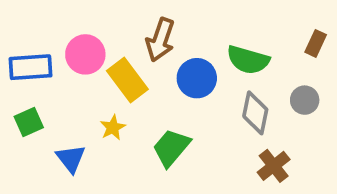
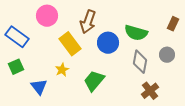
pink circle: (85, 54) -> (47, 16), moved
blue rectangle: (31, 67) -> (17, 37), turned 40

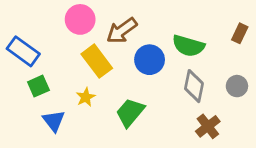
pink circle: (47, 16) -> (80, 19), moved
brown arrow: (88, 22) -> (122, 31), turned 35
gray circle: (167, 55) -> (237, 86), moved
green square: (16, 67) -> (38, 86), moved

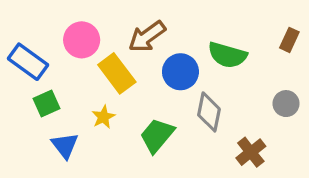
pink circle: (80, 19) -> (82, 40), moved
gray diamond: (194, 86) -> (209, 112), moved

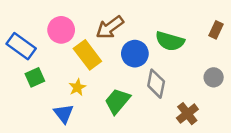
blue triangle: (65, 145) -> (64, 114), moved

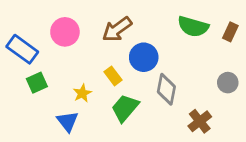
green semicircle: (170, 41) -> (193, 27), moved
yellow rectangle: (87, 55) -> (113, 76), moved, size x0.6

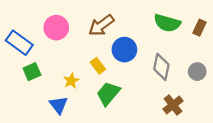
gray diamond: (166, 89) -> (161, 67), moved

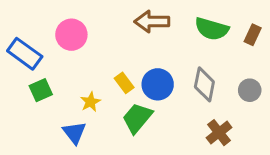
brown arrow: (101, 25) -> (152, 22), moved, turned 36
blue circle: (124, 50) -> (158, 84), moved

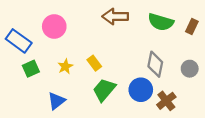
blue circle: (158, 84) -> (141, 90), moved
yellow star: (90, 102) -> (65, 66), moved
blue triangle: (74, 133) -> (56, 101), turned 30

